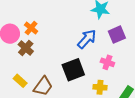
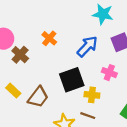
orange cross: (31, 28) -> (49, 38), moved
yellow cross: (100, 87) -> (92, 95), moved

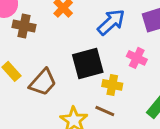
brown cross: (20, 55) -> (24, 26), turned -35

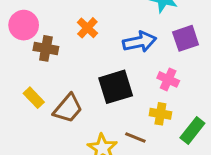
blue arrow: (111, 22) -> (140, 42), turned 32
yellow cross: (112, 85) -> (160, 114), moved

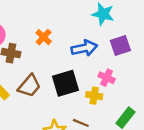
brown trapezoid: (68, 108) -> (29, 86), moved
yellow cross: (160, 114) -> (94, 96), moved

